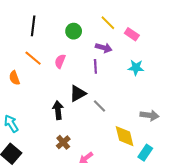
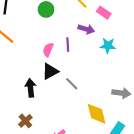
purple arrow: (104, 48) -> (86, 29), moved
pink semicircle: (60, 61) -> (48, 50), moved
brown cross: (63, 142) -> (25, 121), moved

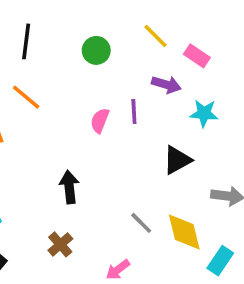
black triangle: (50, 71) -> (177, 160), moved
gray line: (72, 84) -> (141, 223), moved

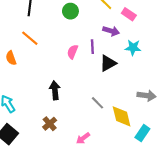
black triangle: (177, 160) -> (108, 63), moved
gray line: (141, 223) -> (98, 103), moved

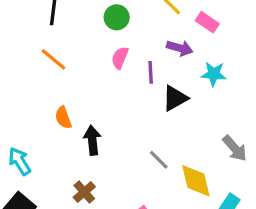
pink semicircle: (73, 52) -> (120, 58), moved
orange semicircle: (11, 58) -> (63, 118), moved
gray arrow: (147, 96) -> (235, 148), turned 42

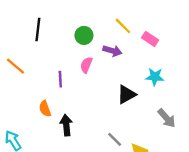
purple arrow: (180, 48) -> (112, 51), moved
orange line: (54, 59) -> (15, 66), moved
purple line: (151, 72) -> (60, 79), moved
gray arrow: (235, 148) -> (167, 118), moved

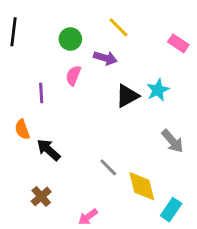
pink rectangle: (150, 39) -> (178, 43), moved
cyan star: (155, 77) -> (158, 90), turned -30
black triangle: (126, 94) -> (127, 96), moved
black arrow: (66, 125) -> (49, 150), turned -42

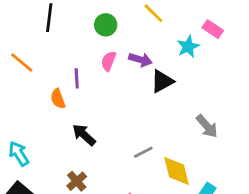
purple arrow: (105, 58) -> (140, 60), moved
cyan star: (158, 90) -> (188, 47), moved
orange semicircle: (22, 129) -> (58, 99), moved
gray line: (108, 167) -> (143, 152), turned -72

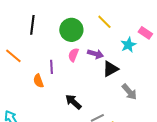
green circle: (106, 25) -> (71, 30), size x1.5
gray arrow: (207, 126) -> (129, 92), moved
black arrow: (84, 135) -> (73, 102), moved

